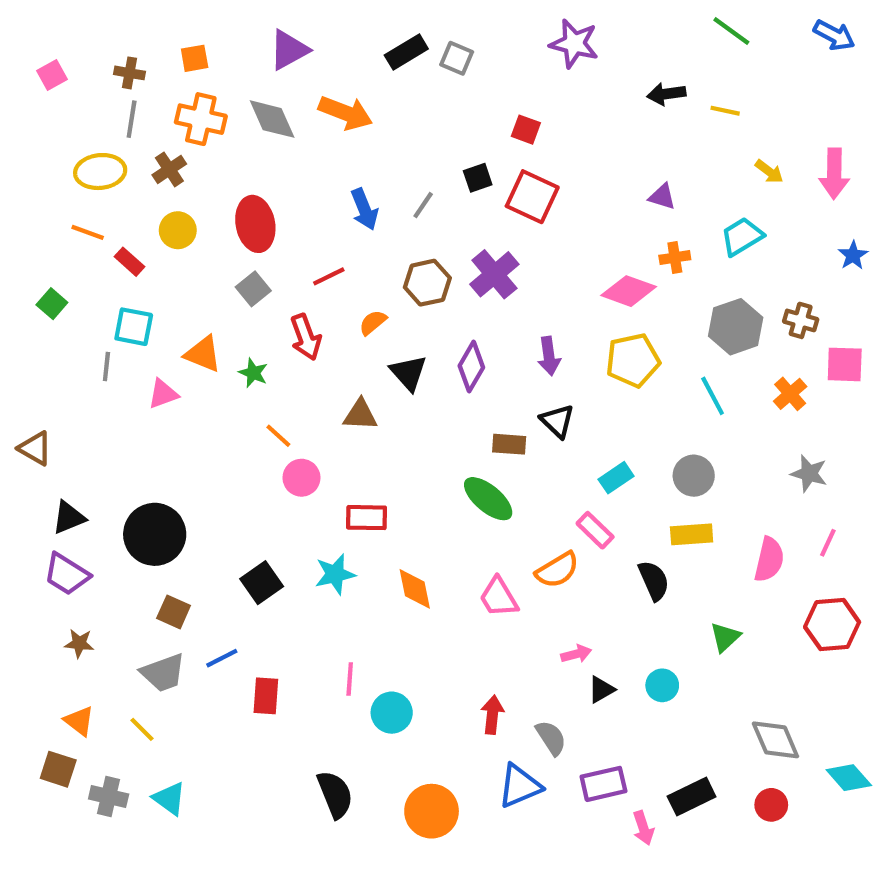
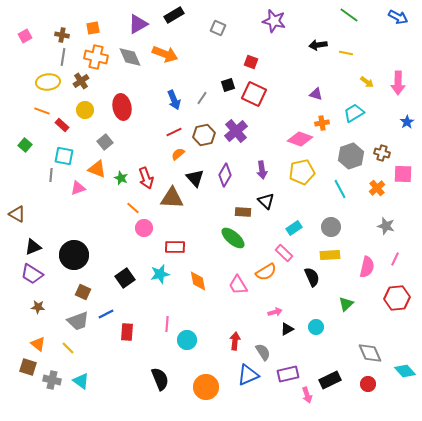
black rectangle: (406, 52) -> (174, 15), moved
red line: (329, 276) -> (174, 132), moved
gray square: (253, 289) -> (105, 142), moved
red arrow: (306, 337) -> (146, 178), moved
brown triangle: (360, 415) -> (172, 198), size x1.4

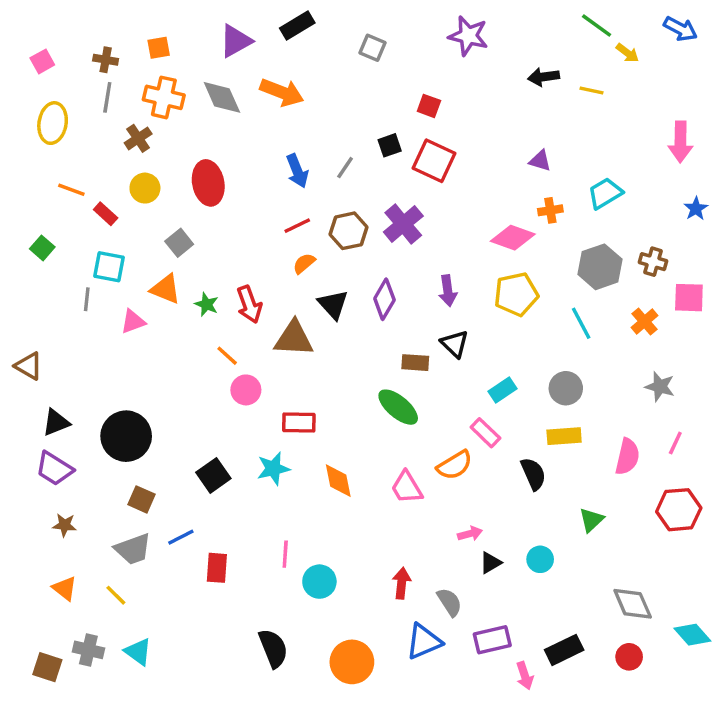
yellow ellipse: (48, 82) -> (53, 123), moved, turned -75
yellow arrow: (367, 82) -> (627, 53), moved
brown square: (28, 367) -> (47, 667), moved

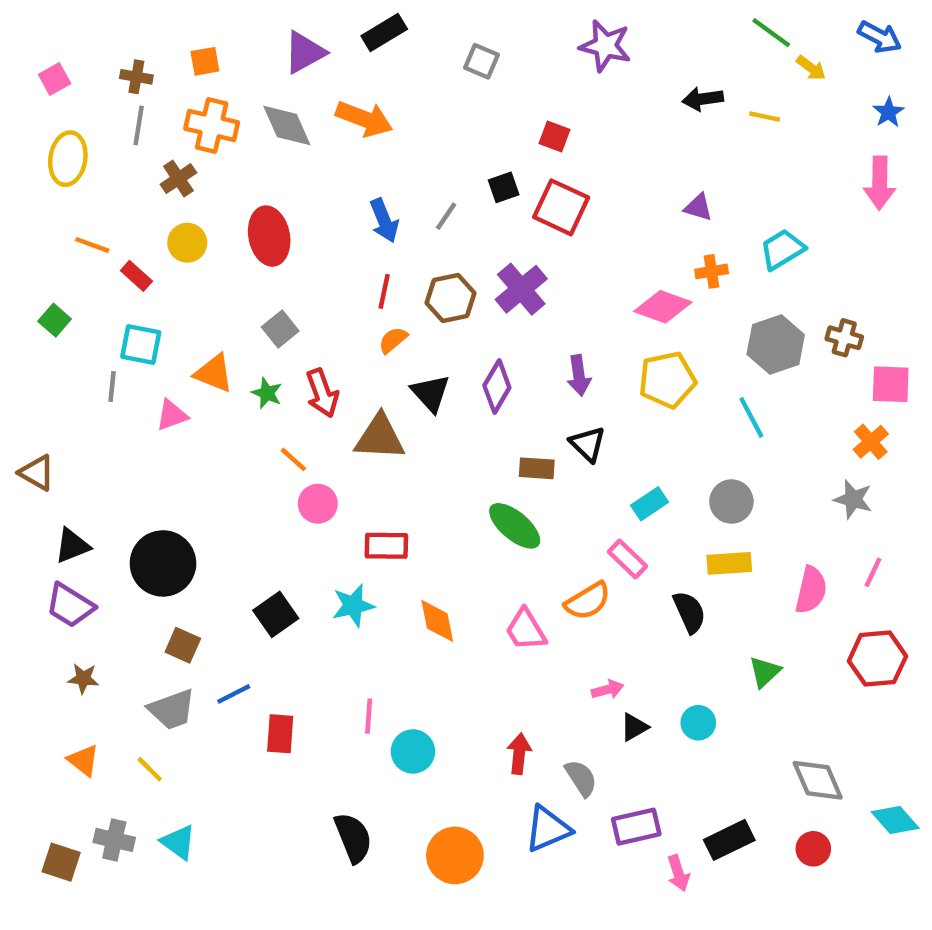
blue star: (696, 209) -> (888, 112), moved
red line: (297, 226) -> (384, 291), turned -52
gray square: (179, 243) -> (280, 329), moved
orange cross: (644, 322) -> (871, 442), moved

